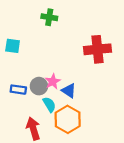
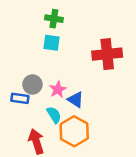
cyan square: (13, 46) -> (51, 43), moved
gray circle: (39, 86) -> (32, 84), moved

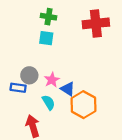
red cross: (107, 54) -> (96, 23), moved
orange hexagon: (74, 131) -> (83, 105), moved

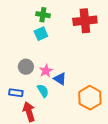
cyan square: (46, 38) -> (41, 34), turned -32
blue rectangle: (18, 88) -> (16, 93), moved
orange hexagon: (83, 105) -> (90, 98), moved

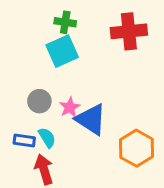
cyan square: (41, 34) -> (62, 51), size x1.5
blue triangle: (60, 79) -> (91, 119), size x1.6
cyan semicircle: (43, 91) -> (47, 138), moved

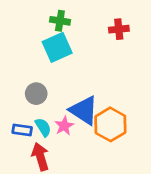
red cross: (129, 31) -> (119, 29), size x0.6
pink star: (70, 107) -> (64, 126), moved
orange hexagon: (136, 148) -> (110, 124), moved

